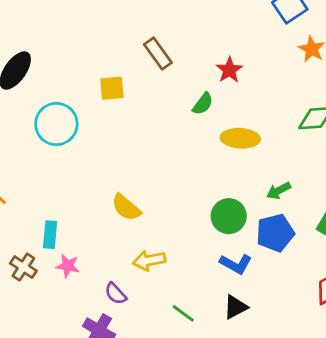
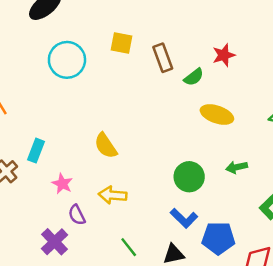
brown rectangle: (158, 53) -> (163, 58), moved
blue pentagon: (275, 233) -> (218, 238), moved
pink star: (68, 266) -> (62, 184), moved

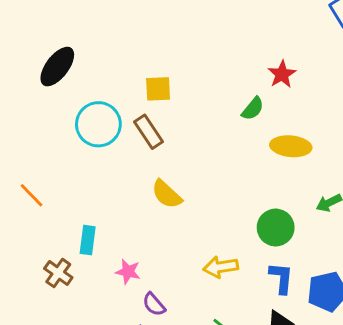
brown rectangle: (163, 58) -> (148, 132), moved
yellow semicircle: (106, 146) -> (167, 194), moved
yellow arrow: (113, 195) -> (221, 267), moved
blue L-shape: (184, 218) -> (281, 278), turned -116

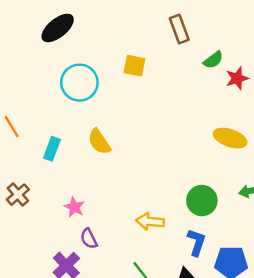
green semicircle: (253, 109) -> (213, 60), moved
brown rectangle: (148, 132) -> (179, 29), moved
yellow semicircle: (167, 194) -> (99, 142), moved
cyan rectangle: (88, 240) -> (52, 149), moved

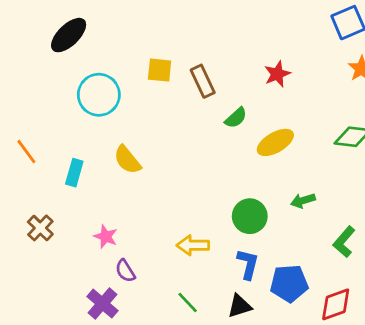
brown rectangle: (179, 29) -> (203, 81), moved
green semicircle: (213, 60) -> (236, 118), moved
yellow ellipse: (230, 138) -> (275, 142), turned -44

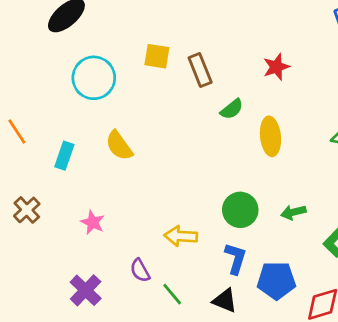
yellow ellipse: (275, 142) -> (270, 136), turned -69
green arrow: (303, 201) -> (293, 212), moved
purple semicircle: (125, 271) -> (140, 270), moved
black triangle: (240, 306) -> (225, 301), turned 36

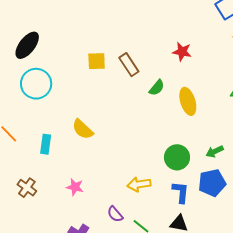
red star: (276, 67) -> (182, 52), turned -30
cyan circle: (94, 78) -> (36, 84), moved
blue pentagon: (276, 280) -> (212, 183), moved

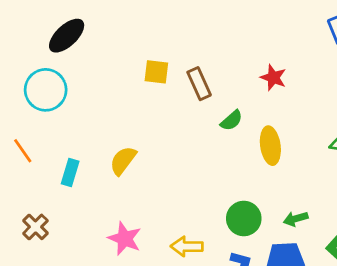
cyan circle: (36, 84) -> (46, 90), moved
yellow semicircle: (83, 129) -> (123, 161), turned 75
pink star: (75, 187) -> (125, 239), moved, size x1.4

